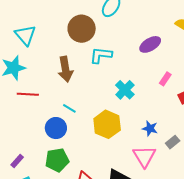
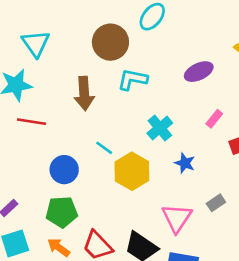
cyan line: (69, 108) -> (104, 148), moved
blue star: (150, 128) -> (185, 163), moved

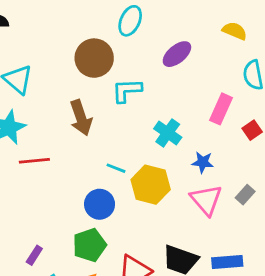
purple ellipse: (199, 72) -> (177, 54), moved
pink rectangle: (214, 119) -> (221, 109), size x1.5
blue circle: (64, 170) -> (100, 204), moved
pink triangle: (177, 218) -> (206, 200), moved

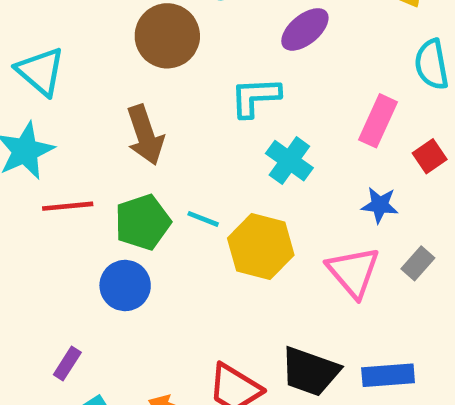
cyan L-shape: (127, 90) -> (255, 97), moved
blue star: (203, 162) -> (380, 205), moved
blue circle: (100, 204) -> (125, 285), moved
green pentagon: (89, 245) -> (143, 222), moved

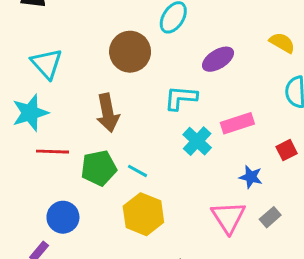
pink rectangle: (378, 121) -> (237, 123), moved, turned 40
yellow hexagon: (261, 247) -> (143, 214), moved
blue circle: (125, 285) -> (63, 217), moved

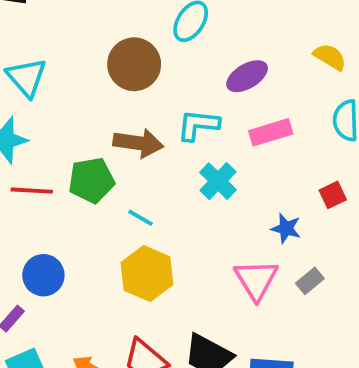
brown arrow: (108, 113) -> (138, 143), moved, turned -72
pink rectangle: (237, 123) -> (271, 132), moved
green pentagon: (99, 168) -> (91, 180), moved

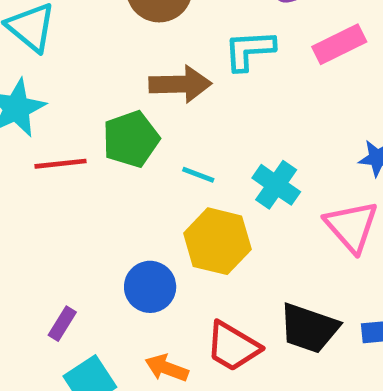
cyan cross: (218, 181) -> (276, 185), moved
blue circle: (43, 275) -> (150, 287), moved

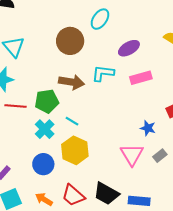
cyan cross: (276, 185) -> (45, 129), moved

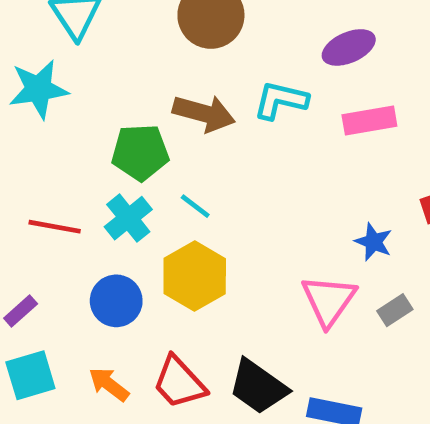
red line: (15, 106) -> (55, 227), moved

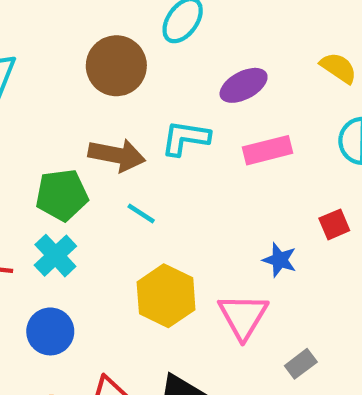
cyan line: (195, 206) -> (141, 213), moved
yellow hexagon: (195, 276) -> (166, 296), moved
gray rectangle: (395, 310) -> (301, 364), moved

